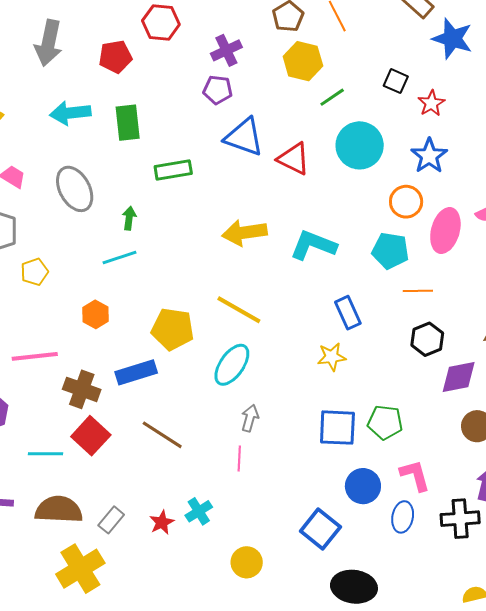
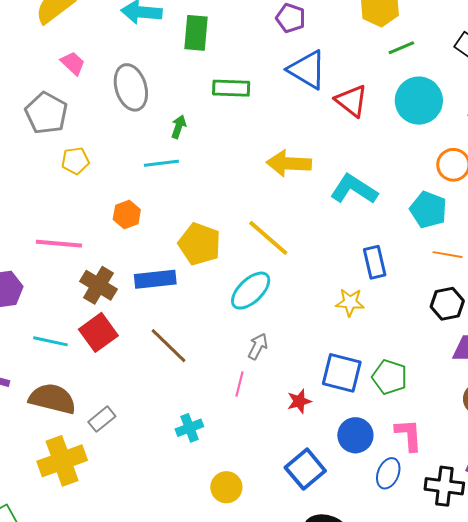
red star: (162, 522) -> (299, 401), moved

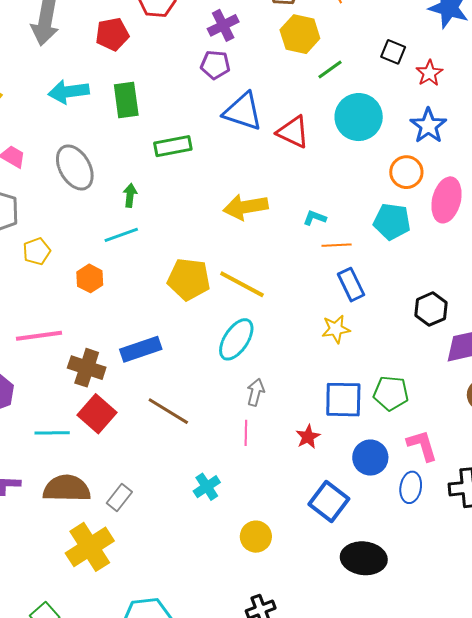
cyan L-shape: (354, 189) -> (315, 218), size x0.5
orange hexagon: (127, 215) -> (90, 278), moved
yellow pentagon: (199, 244) -> (189, 279), moved
orange line: (448, 255) -> (337, 245), moved

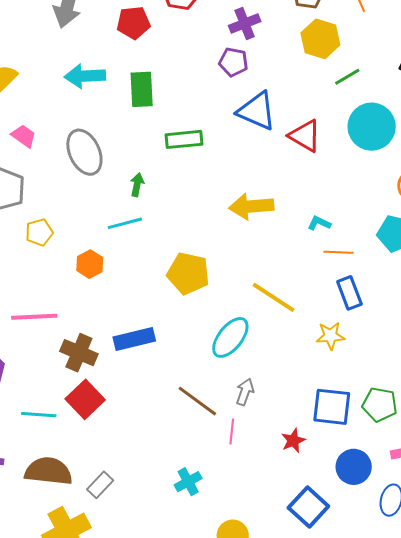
yellow line: (242, 284) -> (274, 297), moved
brown line: (168, 411) -> (197, 401), moved

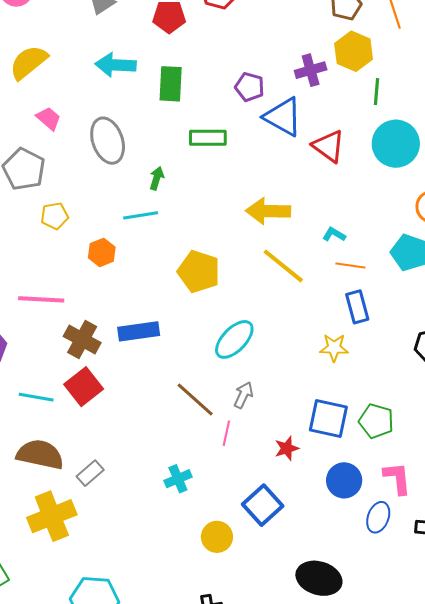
purple cross: (245, 23) -> (311, 70), moved
purple pentagon: (233, 62) -> (250, 87), moved
green line: (347, 77) -> (376, 92), turned -60
yellow line: (274, 297) -> (283, 266), moved
blue square: (308, 507) -> (263, 505), moved

